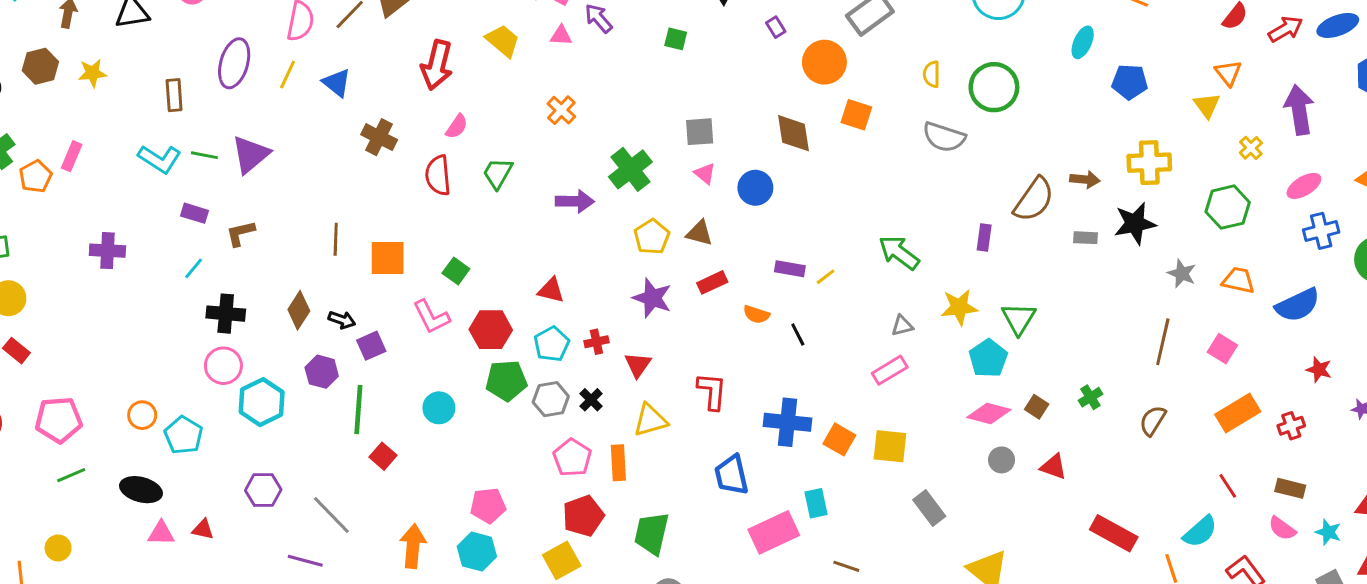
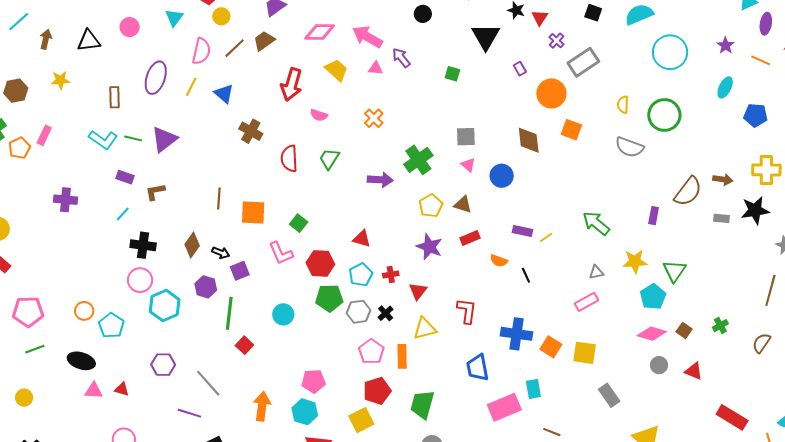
brown hexagon: (40, 66) -> (16, 91), moved
pink semicircle: (457, 126) -> (319, 115), moved, turned 72

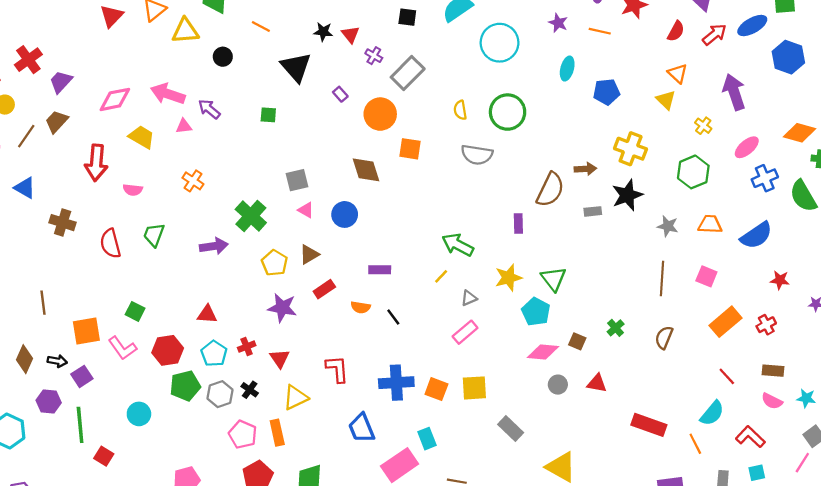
yellow cross: (766, 170) -> (631, 149), turned 32
brown triangle: (463, 205) -> (309, 254), turned -36
orange square: (253, 212) -> (86, 331), moved
yellow line: (546, 237) -> (441, 276), moved

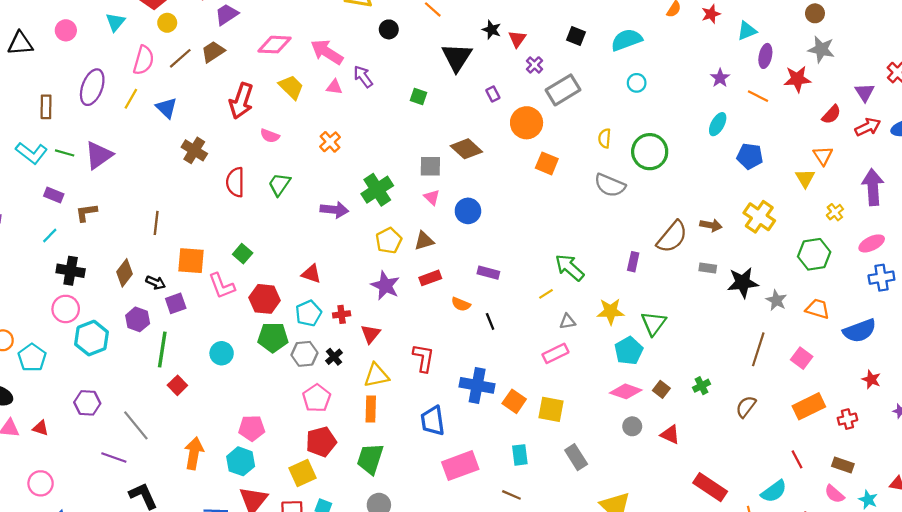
cyan circle: (500, 43) -> (637, 83), moved, size x0.5
brown diamond: (366, 170) -> (466, 149), moved, turned -44
black star: (627, 195) -> (743, 283), moved
orange rectangle: (277, 433) -> (371, 409), moved
cyan rectangle: (427, 439) -> (520, 455), moved

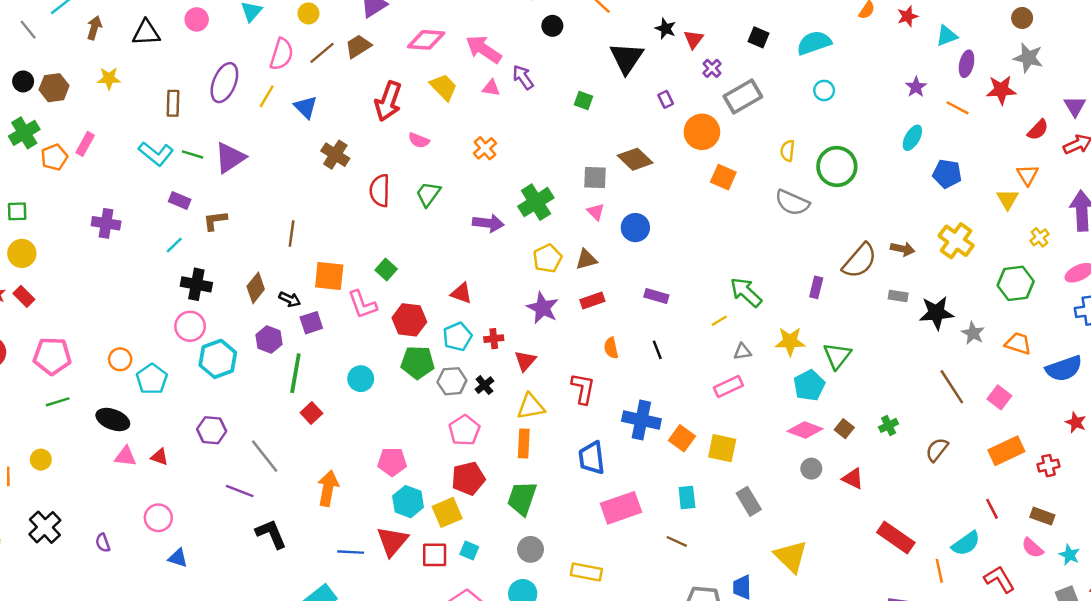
orange semicircle: (461, 304) -> (611, 348), moved, turned 54
brown line: (758, 349) -> (952, 387), turned -52
cyan hexagon: (241, 461) -> (408, 502), moved

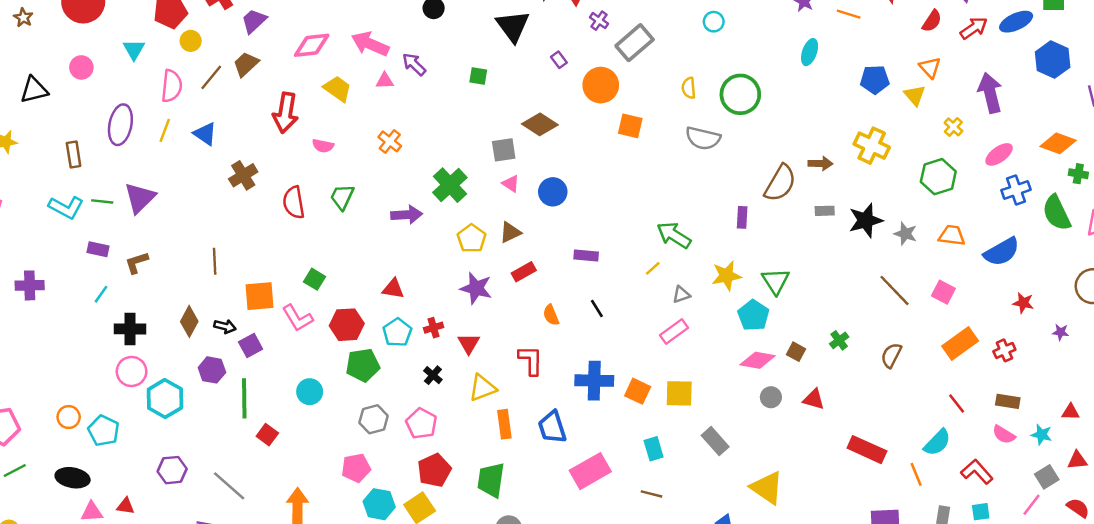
brown cross: (335, 155) -> (243, 175), turned 36
blue pentagon: (947, 174) -> (875, 80), moved
gray hexagon: (452, 381) -> (374, 419), moved
orange rectangle: (524, 444) -> (504, 424), moved

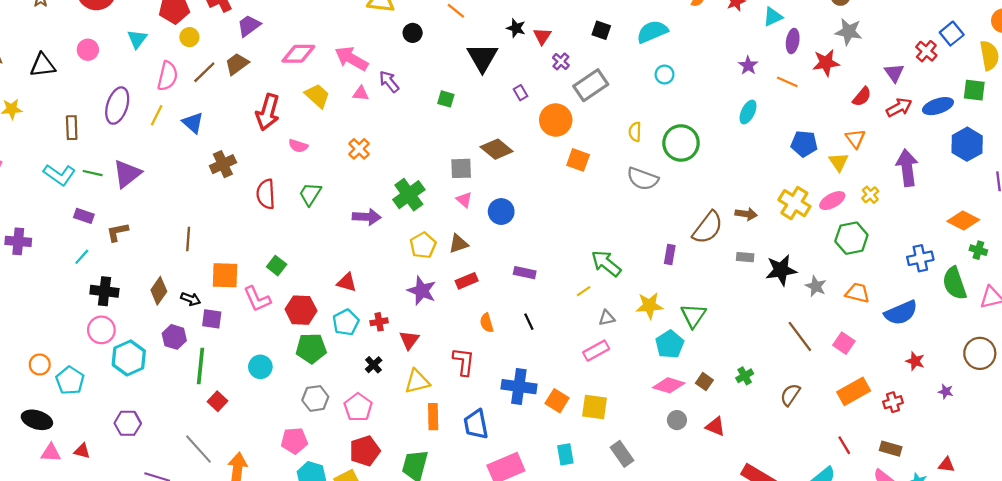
pink ellipse: (999, 154) -> (832, 201), moved
purple square: (251, 346) -> (212, 319), turned 30
gray line: (229, 486) -> (199, 449), moved

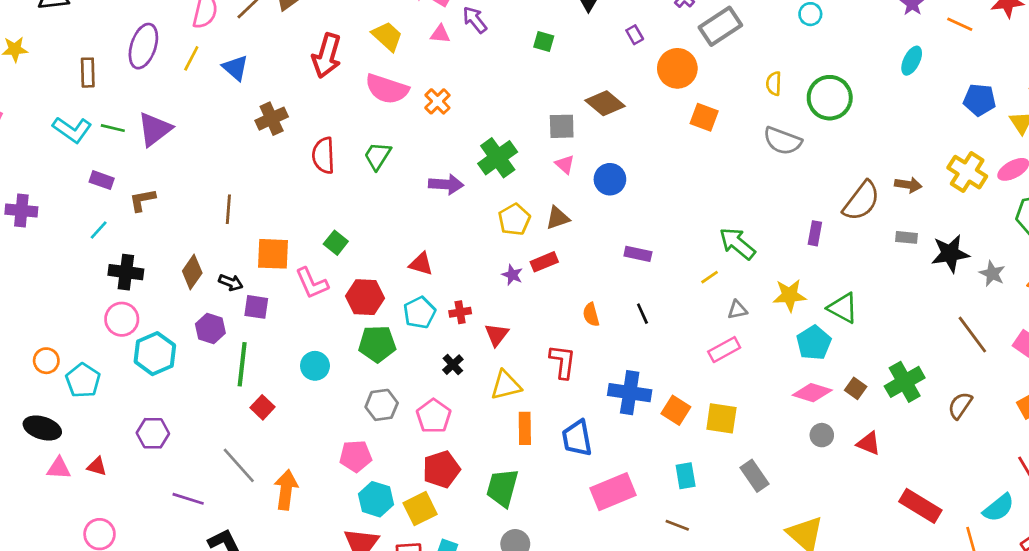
pink semicircle: (298, 146) -> (387, 89), moved, size x1.8
red rectangle: (467, 281) -> (544, 262), moved
purple star: (422, 291) -> (512, 275), size x0.6
green triangle: (693, 316) -> (843, 308), turned -36
green cross: (745, 376) -> (905, 382), size x1.8

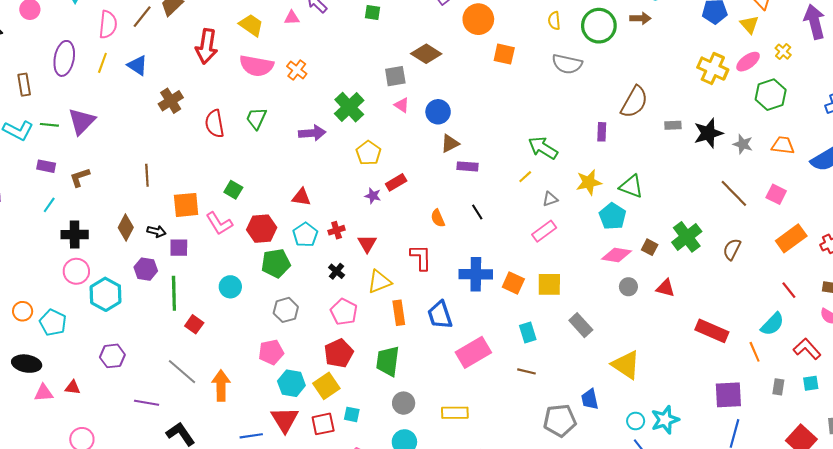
brown arrow: (908, 185) -> (640, 18), moved
brown triangle: (558, 218) -> (450, 144), moved
pink pentagon: (434, 416) -> (344, 312), moved

